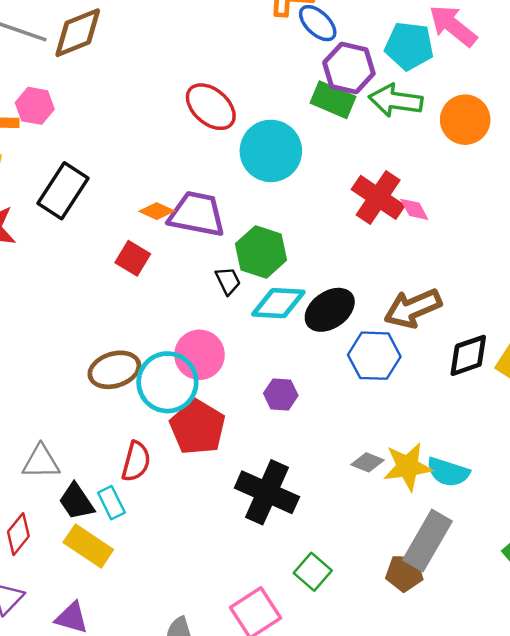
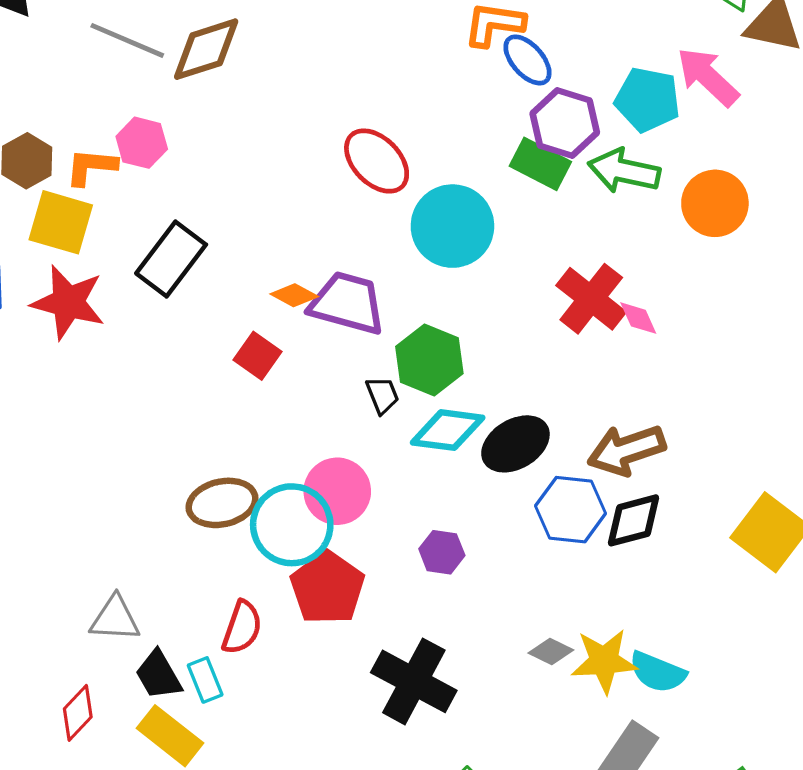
black diamond: (468, 355) -> (633, 520), moved

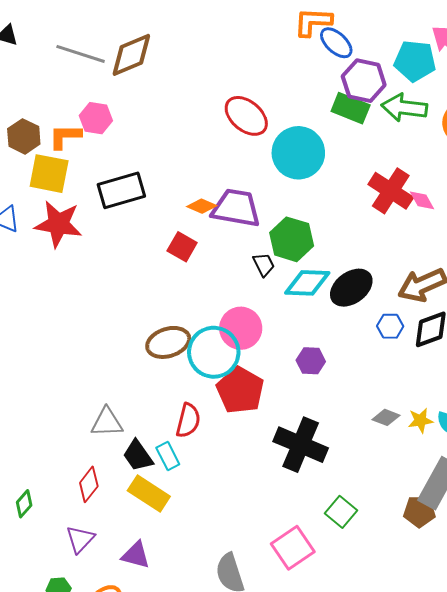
black rectangle: (171, 259) -> (121, 190), turned 42
blue hexagon: (571, 510) -> (390, 326), size x0.6
yellow star: (604, 661) -> (420, 420), size x0.6

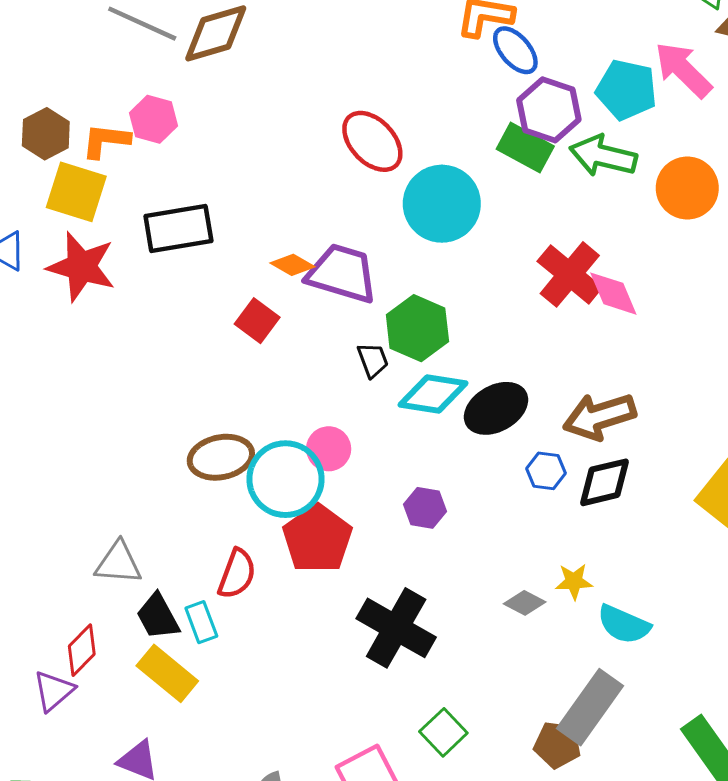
pink diamond: (422, 200) -> (613, 294), size x1.4
pink circle: (241, 328) -> (329, 449), size x0.7
yellow star: (420, 420) -> (574, 581), moved
purple triangle: (80, 539) -> (54, 691), moved

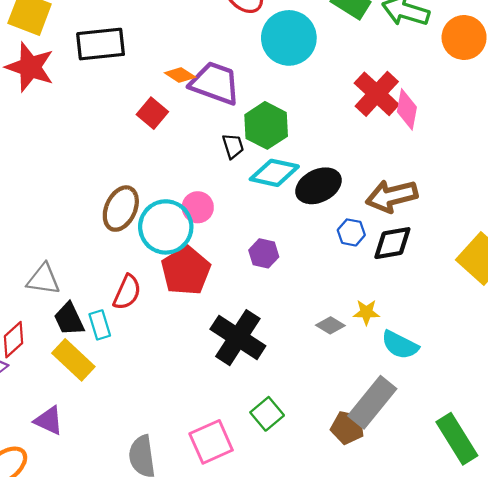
pink diamond: (613, 294) -> (407, 109), turned 30
brown ellipse: (221, 457) -> (121, 209), turned -57

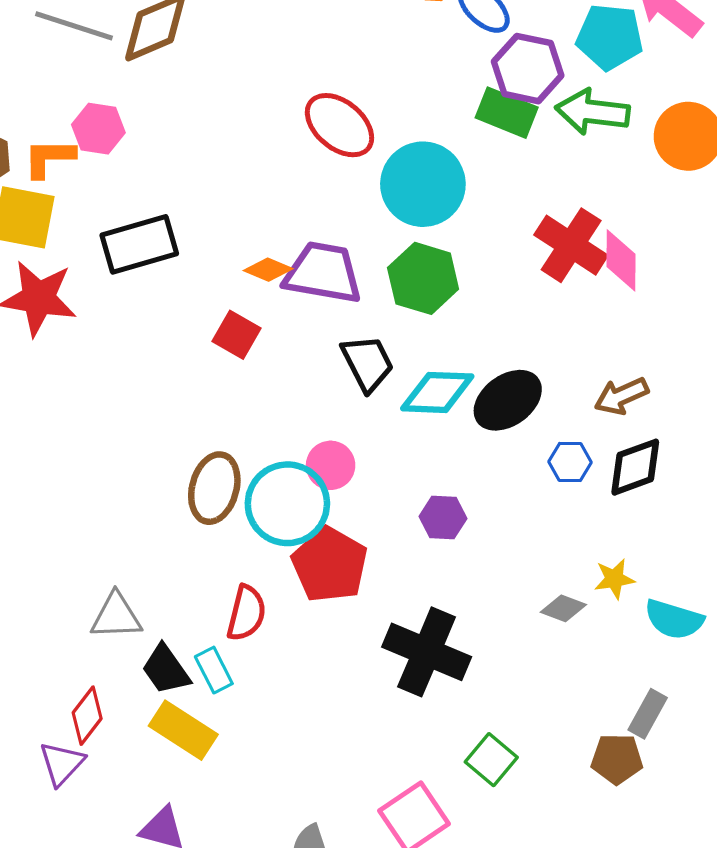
green hexagon: (266, 125) -> (423, 278), moved
black trapezoid: (233, 146) -> (367, 363), size x1.5
brown arrow: (392, 196) -> (621, 396), size x0.7
gray rectangle: (372, 402) -> (648, 714), size x0.6

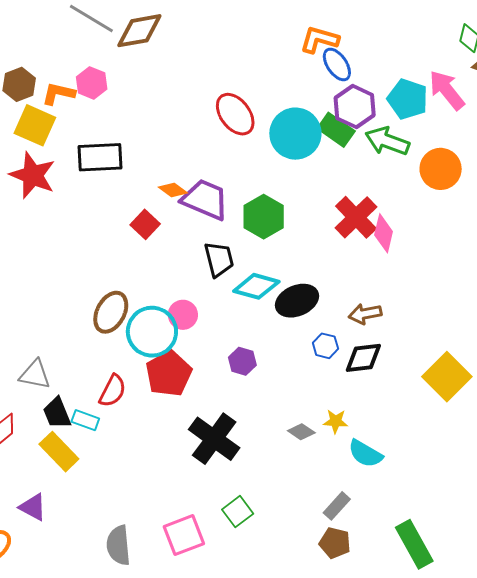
cyan circle: (423, 184) -> (295, 134), moved
cyan rectangle: (214, 670) -> (85, 420), turned -56
brown pentagon: (617, 759) -> (335, 543), moved

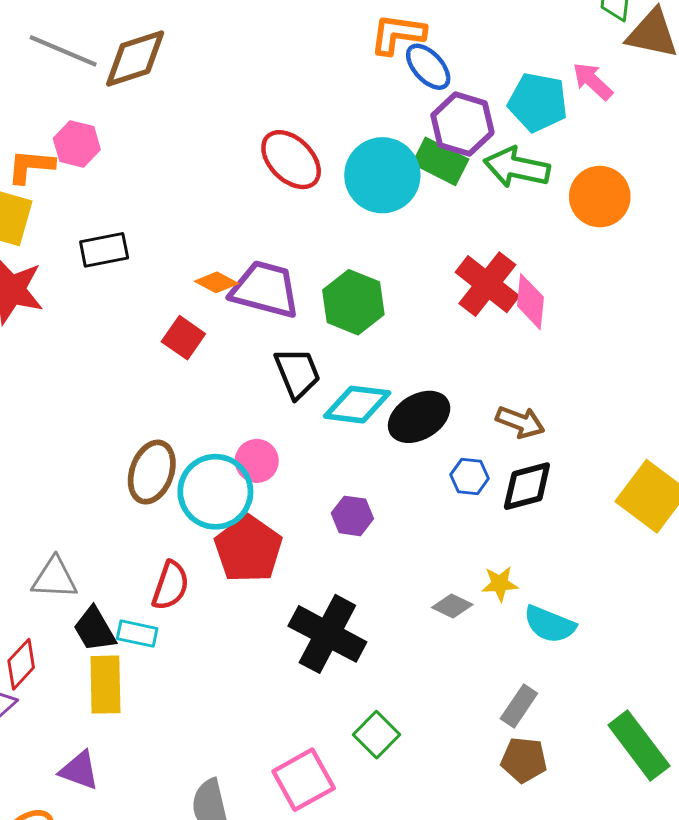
pink arrow: (447, 90) -> (593, 81), size x0.7
black rectangle: (100, 157) -> (104, 250), size x0.7
brown arrow: (365, 314) -> (520, 422), turned -140
yellow rectangle: (59, 452) -> (105, 685), turned 51

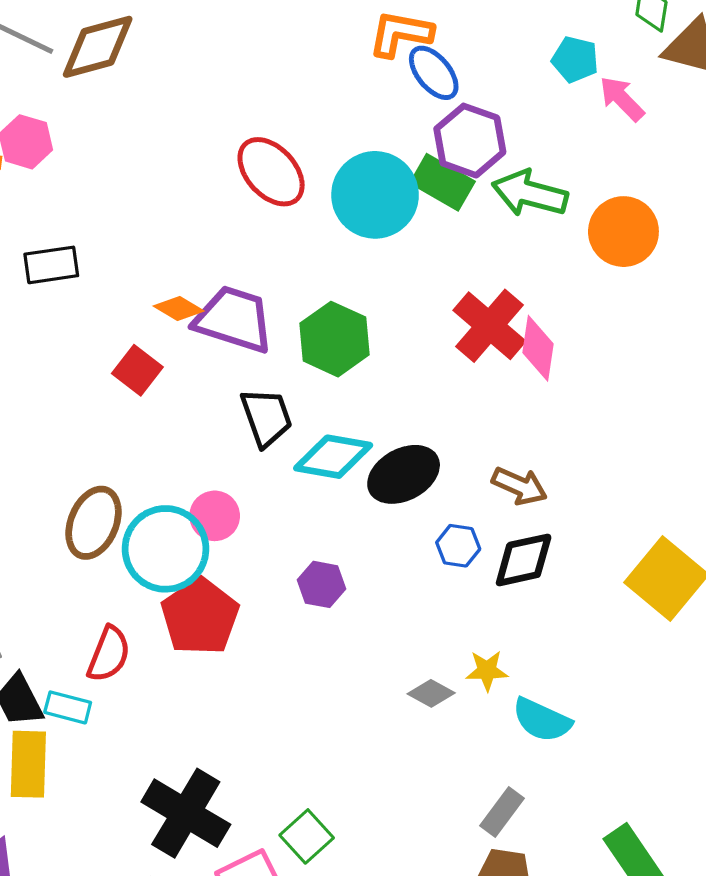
cyan pentagon: (538, 102) -> (575, 59), moved, size x0.7
black cross: (327, 634) -> (186, 813), moved
green square: (377, 735) -> (307, 836), moved

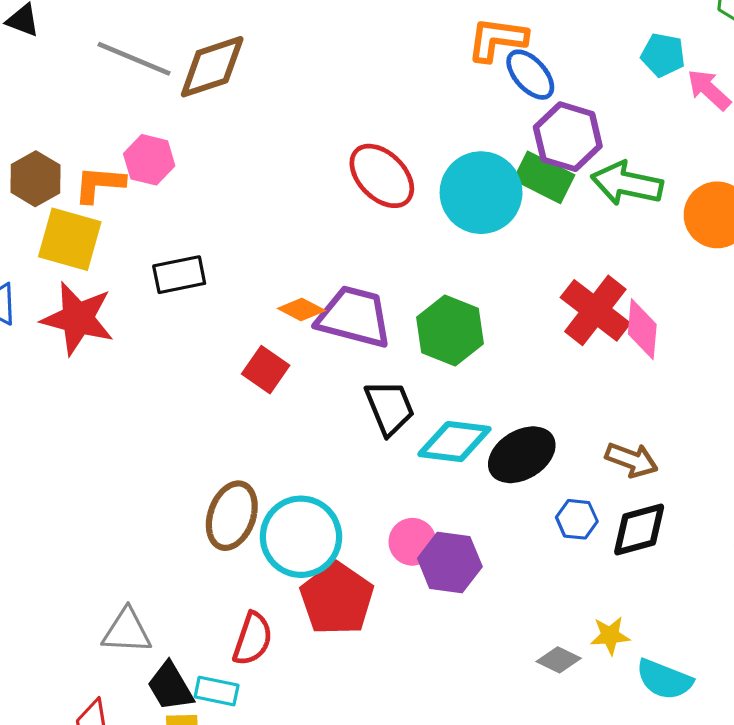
pink circle: (215, 516) -> (412, 542), moved
purple hexagon: (321, 584) -> (450, 563), size x1.4

